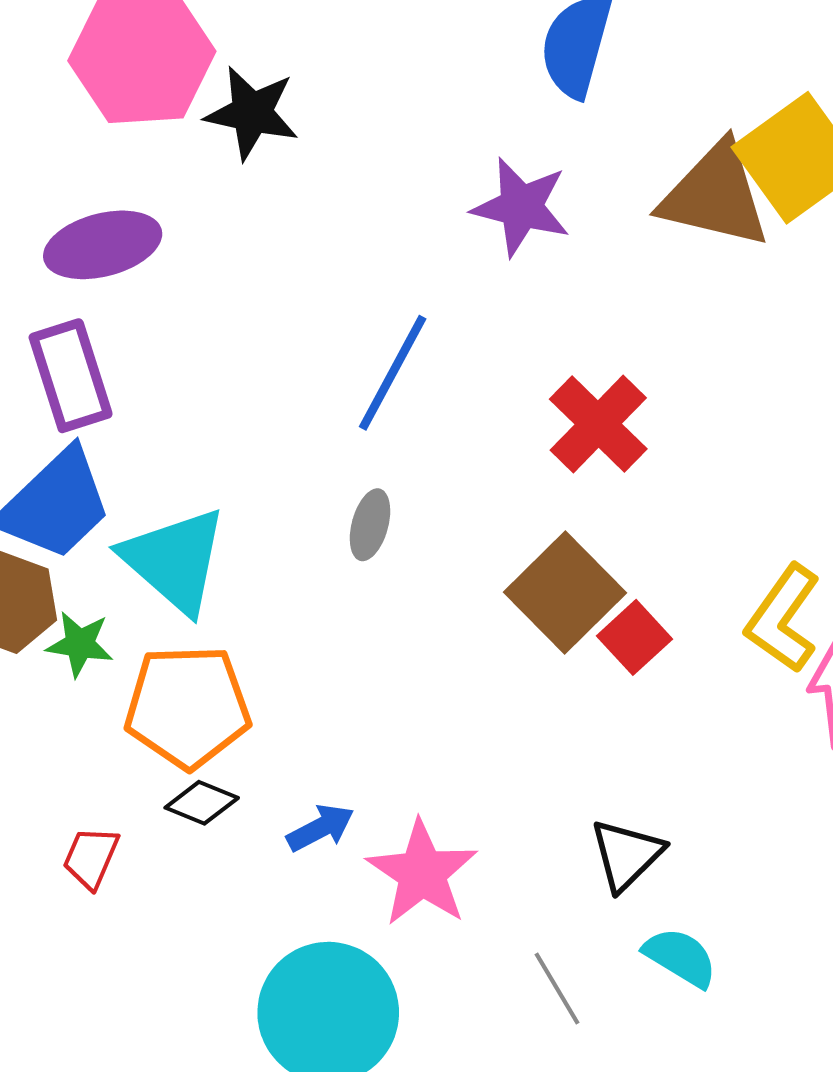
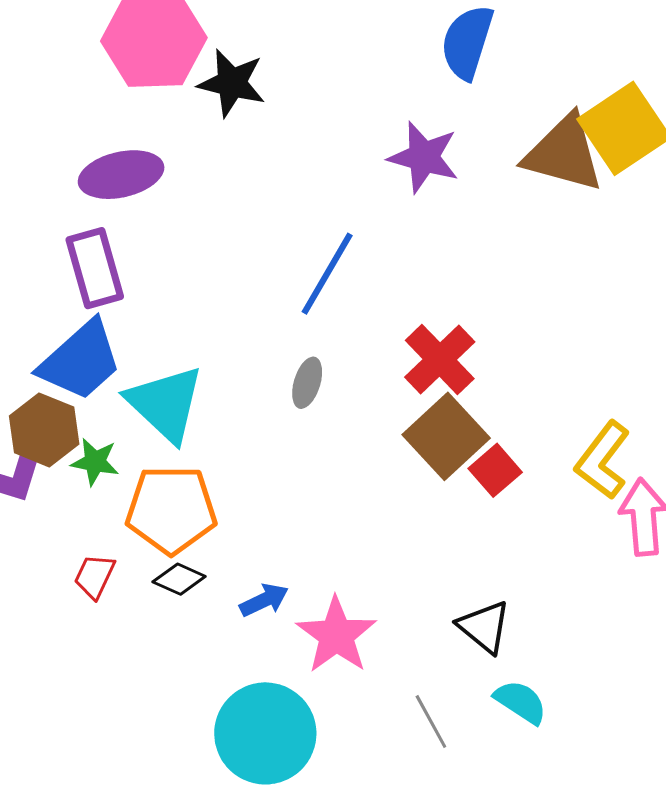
red cross: (598, 424) -> (440, 360), moved
black triangle: (626, 855) -> (484, 627), turned -38
red trapezoid: (91, 858) -> (95, 576), moved

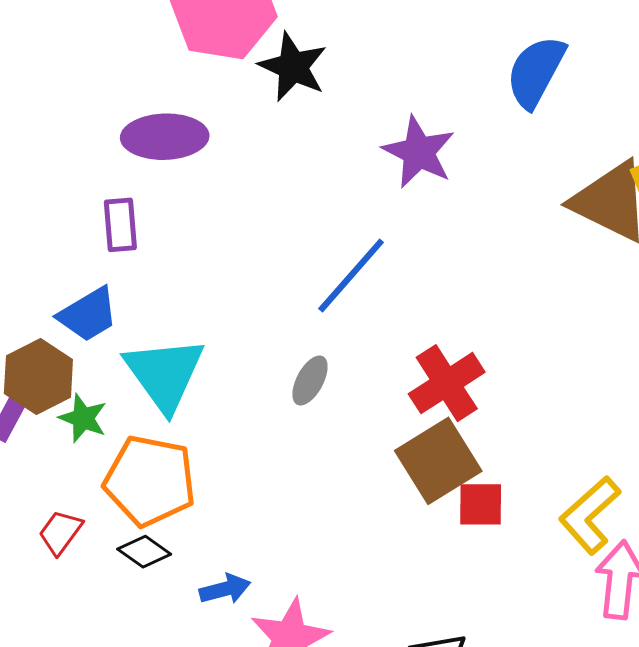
purple star: (424, 157) -> (419, 152), moved
purple rectangle: (95, 268) -> (120, 225), size x0.7
blue trapezoid: (80, 361) -> (88, 314), size x0.7
red square: (495, 470) -> (481, 504), turned 30

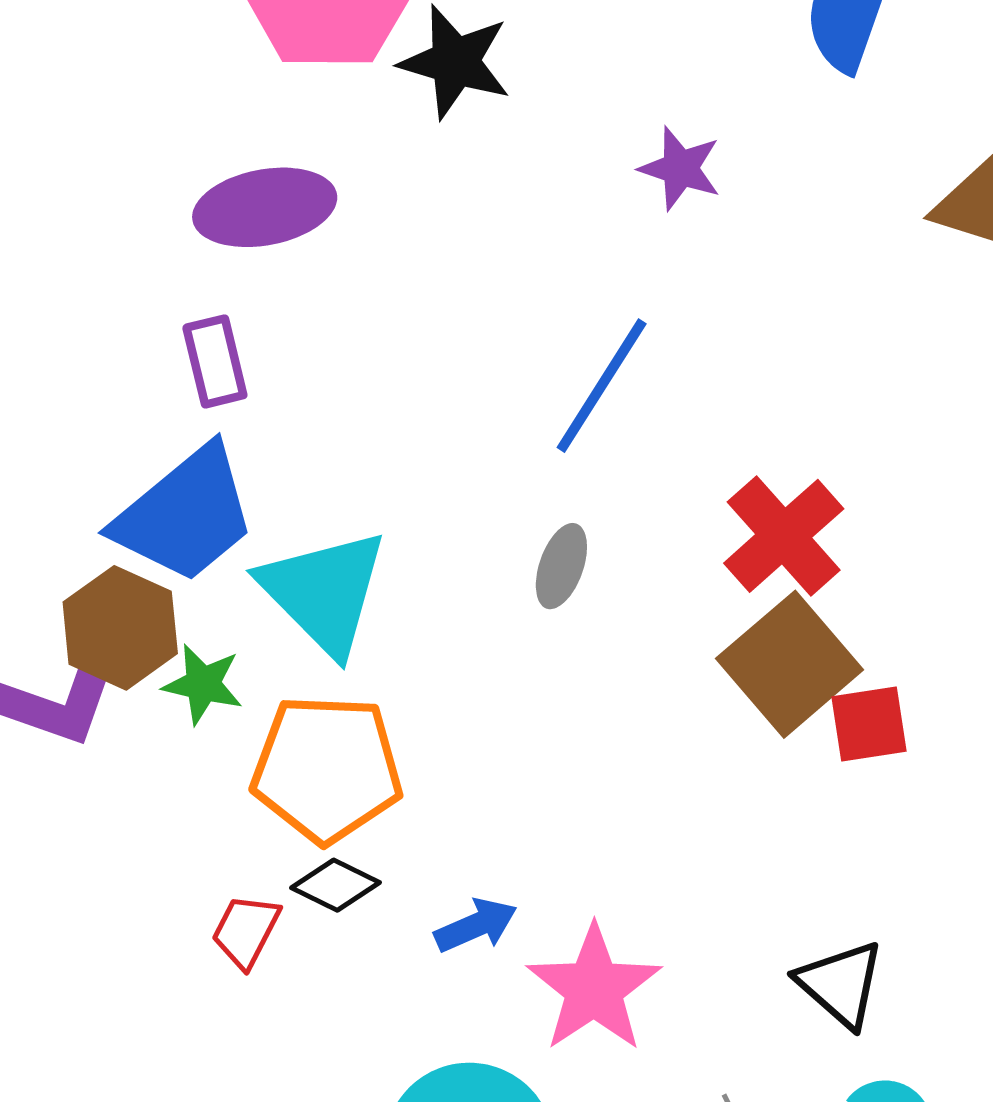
purple star: (419, 152) -> (680, 168), size x0.7
blue trapezoid: (88, 314) -> (185, 515), size x1.5
red trapezoid: (60, 532) -> (246, 931), moved

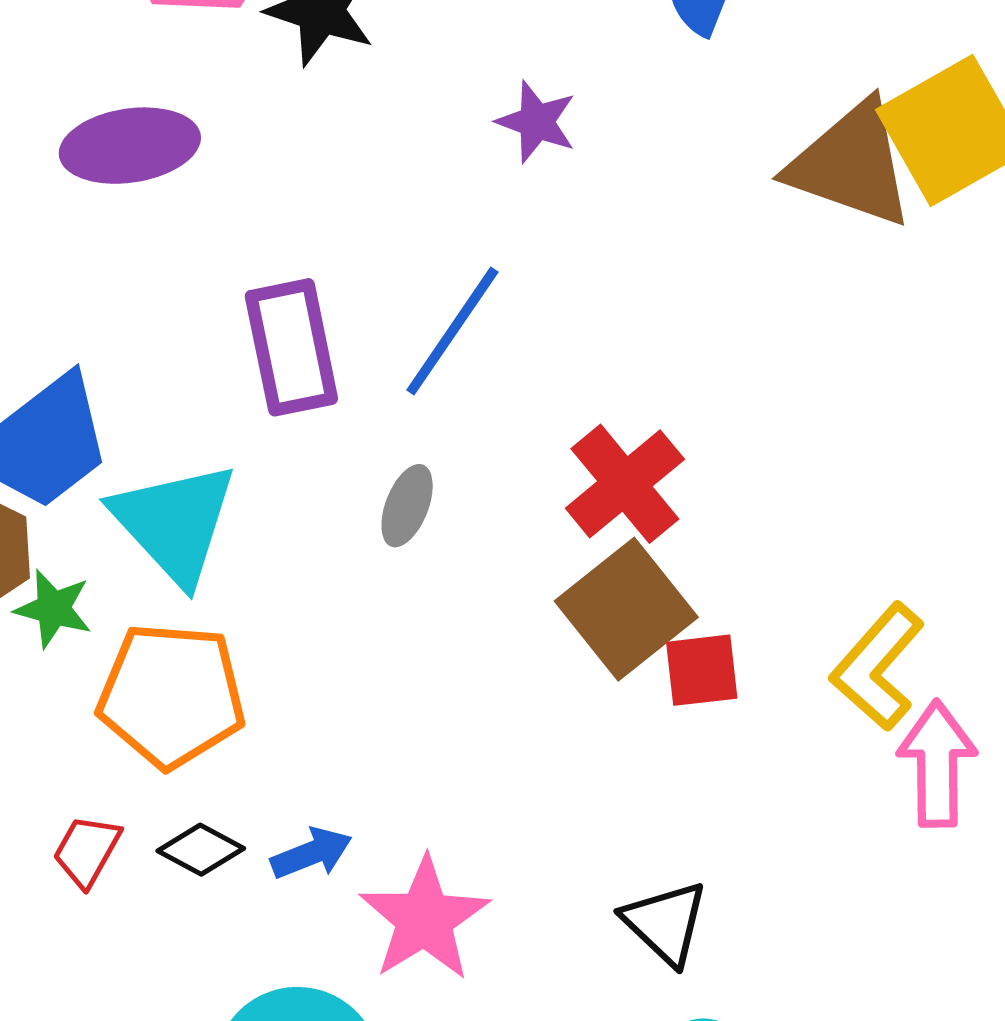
purple rectangle: (215, 361) -> (291, 347), moved, size x1.5
black diamond: (336, 885) -> (201, 850), moved

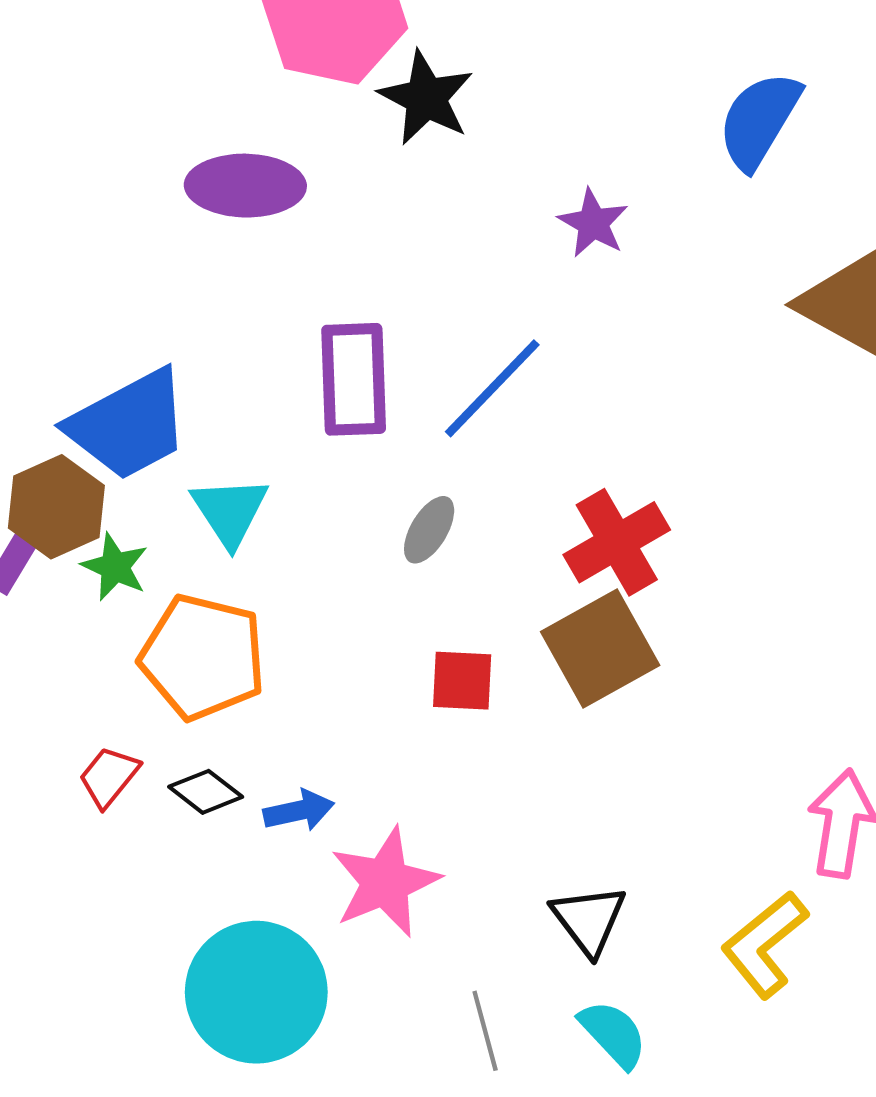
cyan triangle: (174, 523) -> (230, 511), size x0.7
yellow L-shape: (877, 667) -> (764, 944), moved
red square: (702, 670) -> (462, 681), moved

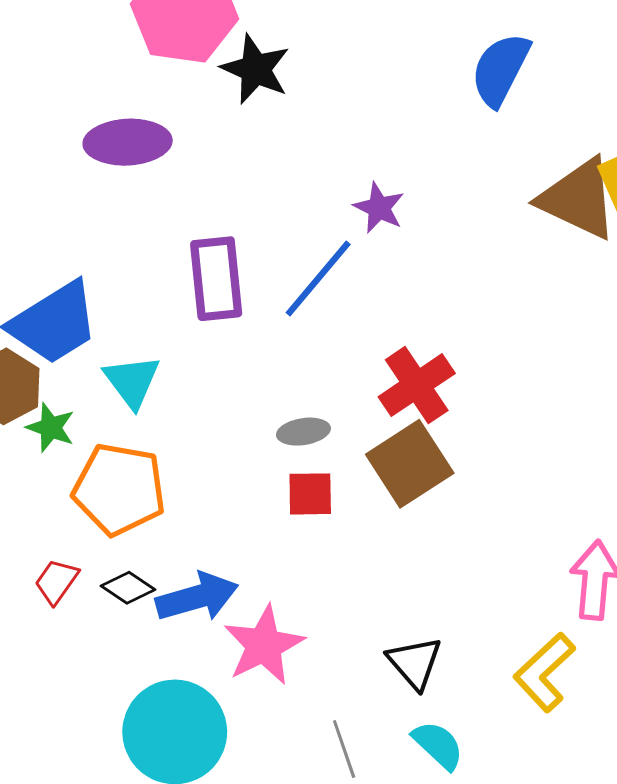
purple star: (593, 223) -> (379, 208), moved
gray ellipse: (429, 530) -> (303, 432), moved, turned 54
blue arrow: (299, 811) -> (197, 597), size x1.6

